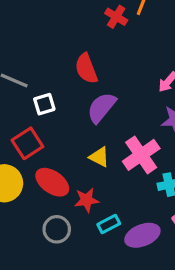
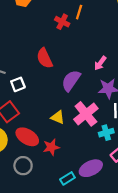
purple semicircle: (102, 108) -> (71, 81), moved
cyan rectangle: (109, 224) -> (67, 178), moved
gray circle: (57, 229) -> (23, 166), moved

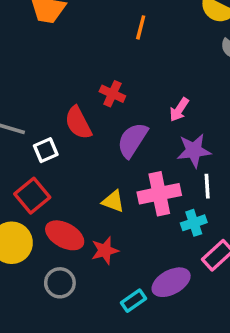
red cross: (62, 22) -> (112, 94), moved
red semicircle: (45, 58) -> (78, 123), moved
pink cross: (86, 114) -> (159, 194), turned 30

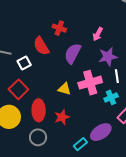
red ellipse: (65, 235) -> (39, 110), turned 65

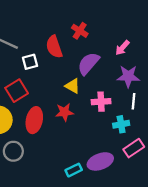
pink cross: (90, 83) -> (101, 102), size x0.7
yellow triangle: (65, 89) -> (73, 86), moved
red star: (62, 117) -> (64, 112), moved
gray circle: (38, 137) -> (13, 151), moved

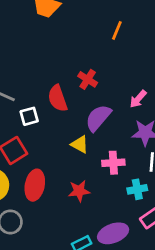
red star: (64, 112) -> (79, 191), moved

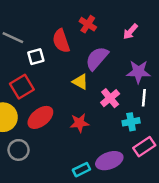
pink arrow: (138, 99) -> (130, 32), moved
pink cross: (113, 163) -> (110, 98), turned -36
red ellipse: (35, 185) -> (40, 117), turned 40

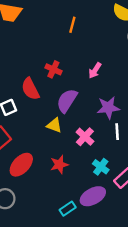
cyan cross: (131, 122) -> (101, 167), moved, turned -35

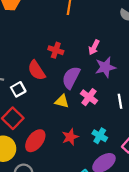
purple star: (108, 108) -> (105, 67), moved
pink cross: (85, 137) -> (89, 97), moved
cyan cross: (101, 167) -> (100, 136), moved

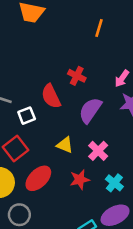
pink cross: (89, 97) -> (98, 151), moved
yellow triangle: (62, 101) -> (65, 145), moved

